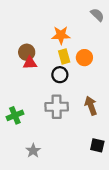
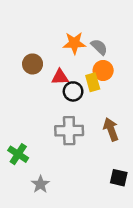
gray semicircle: (97, 15) -> (99, 47), moved
yellow rectangle: (64, 57) -> (93, 82), moved
red triangle: (30, 63) -> (60, 77), moved
green cross: (15, 115) -> (18, 154), moved, turned -35

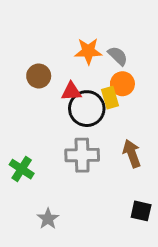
black circle: (73, 91) -> (87, 109), size x1.5
green cross: (18, 154) -> (22, 169), moved

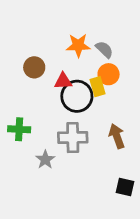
green cross: (22, 169) -> (19, 129), moved, turned -30
gray star: (48, 219) -> (45, 160), moved

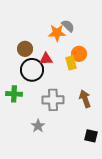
gray semicircle: (104, 49) -> (68, 26), moved
black circle: (77, 96) -> (32, 70), moved
gray star: (45, 160) -> (38, 126), moved

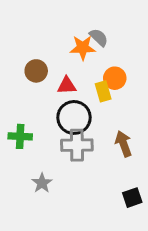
black circle: (32, 70) -> (74, 117), moved
gray star: (38, 126) -> (42, 183), moved
black square: (91, 136) -> (132, 198), turned -32

